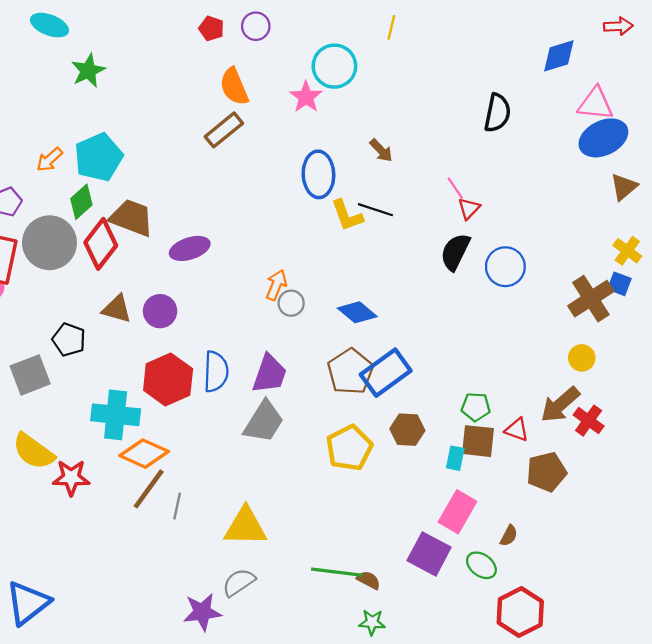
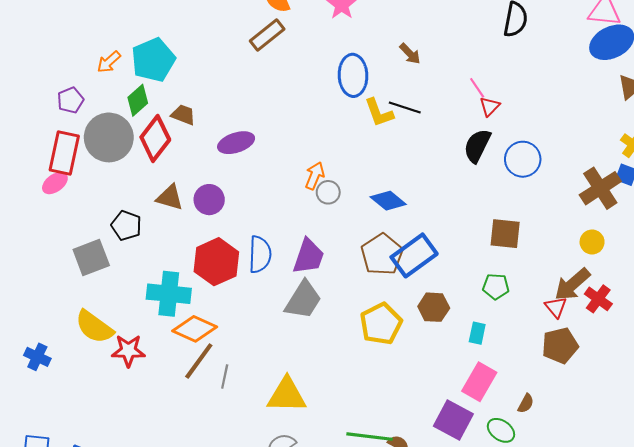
brown trapezoid: (132, 218) -> (183, 115), size x0.6
red triangle: (517, 430) -> (556, 307), moved, turned 30
brown square: (478, 441) -> (505, 234), moved

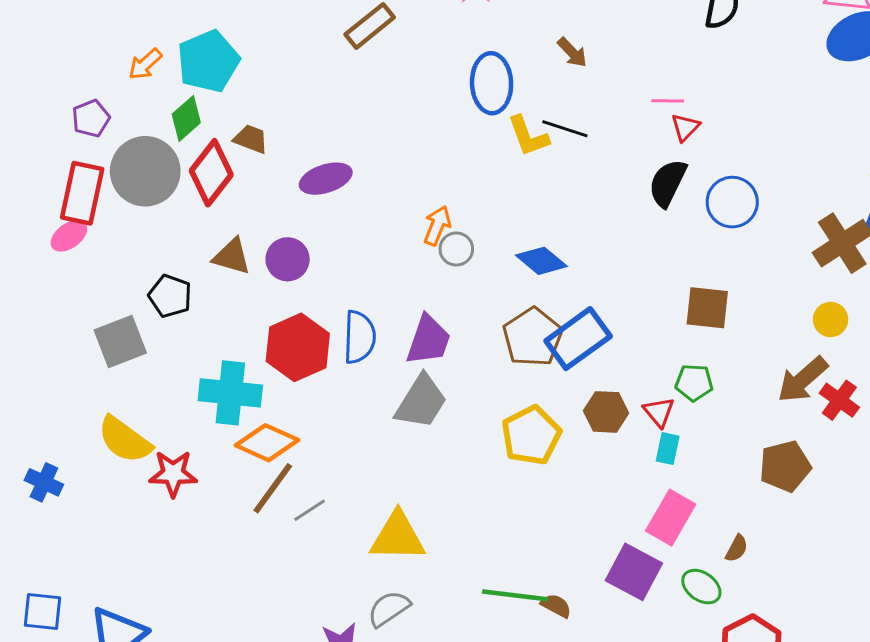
pink line: (477, 88) -> (668, 101), turned -55
red triangle: (556, 307) -> (659, 412), moved
gray line: (225, 377) -> (310, 510), turned 45

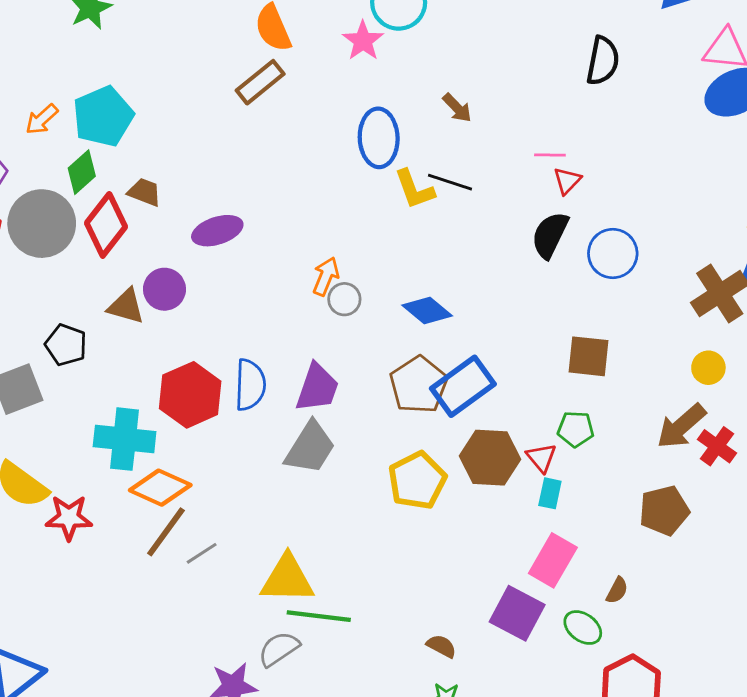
purple circle: (288, 259) -> (164, 289), moved
brown hexagon: (606, 412) -> (490, 458), size x1.4
green line: (515, 595) -> (319, 616), moved

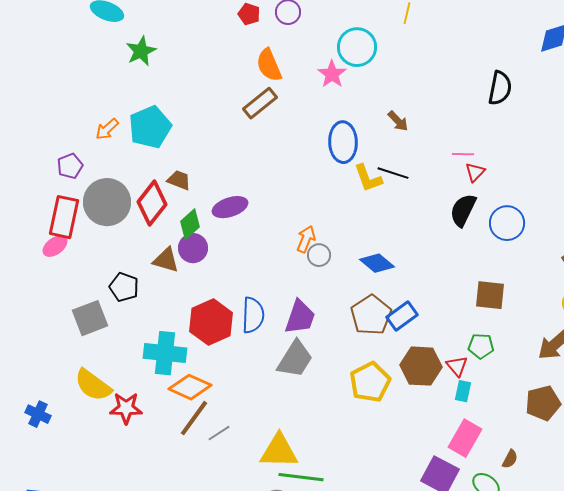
green diamond: (82, 172) -> (190, 224), moved
blue rectangle: (463, 386) -> (402, 316), size x0.7

